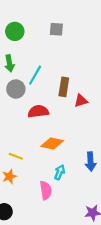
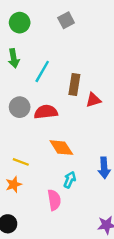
gray square: (56, 29) -> (66, 20), turned -32
gray circle: (16, 89) -> (20, 107), moved
orange diamond: (52, 143) -> (61, 148), turned 45

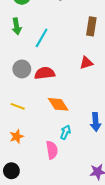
brown rectangle: (74, 85) -> (91, 26), moved
yellow line: (21, 162) -> (18, 106), moved

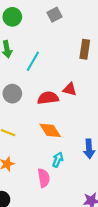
red triangle: (86, 63) -> (70, 89), moved, turned 32
red semicircle: (45, 73) -> (48, 98), moved

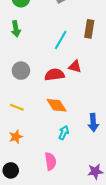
cyan line: (33, 61) -> (61, 40), moved
pink semicircle: (44, 178) -> (50, 161), moved

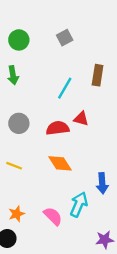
cyan arrow: (64, 133) -> (79, 204), moved, size x1.5
orange star: (16, 137) -> (16, 214), moved
pink semicircle: (50, 161) -> (53, 216), moved, turned -36

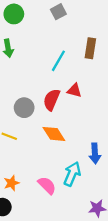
gray circle: (19, 123) -> (24, 108), moved
red semicircle: (58, 128) -> (52, 100), turned -60

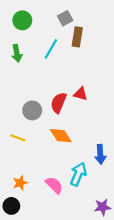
brown rectangle: (90, 48) -> (77, 37), moved
cyan line: (58, 61) -> (51, 49), moved

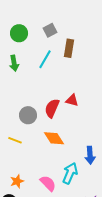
gray square: (65, 18) -> (50, 30), moved

